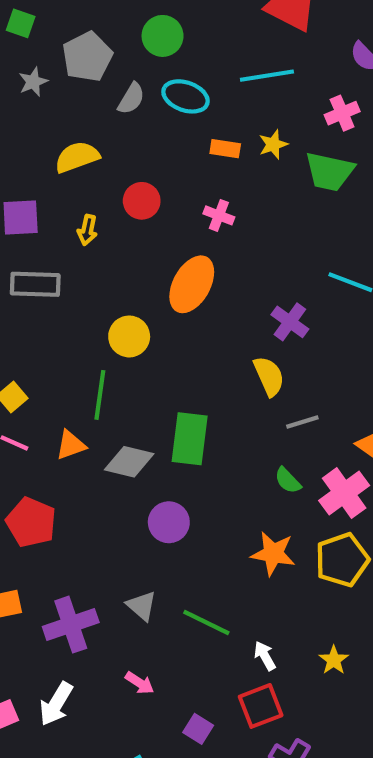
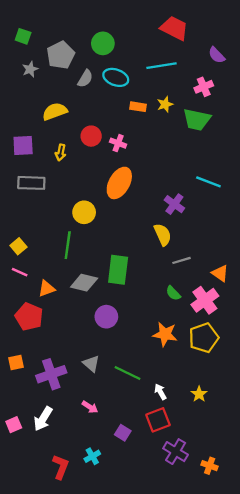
pink cross: (219, 215) -> (118, 143), moved
orange triangle: (71, 445) -> (47, 289), moved

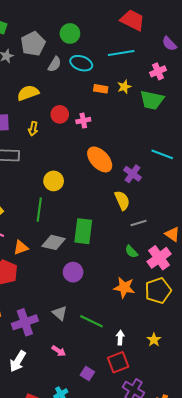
pink cross: (118, 143) -> (83, 121), turned -32
orange ellipse: (119, 183) -> (100, 159), moved, turned -72
white arrow: (160, 392) -> (120, 338), turned 32

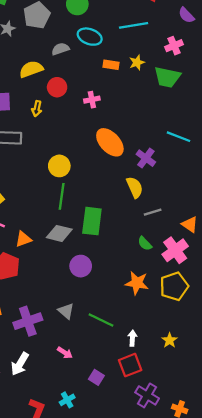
gray semicircle: (55, 64) -> (60, 49), moved, turned -140
red circle: (60, 114) -> (57, 87), moved
green line: (39, 210) -> (62, 196), moved

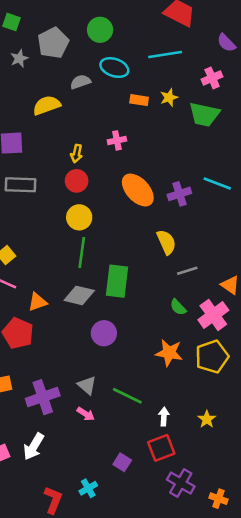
red circle: (57, 87) -> (77, 181), moved
yellow arrow: (37, 109) -> (77, 154), moved
purple cross: (146, 158) -> (179, 194), moved, turned 36
pink arrow: (65, 353) -> (86, 414), moved

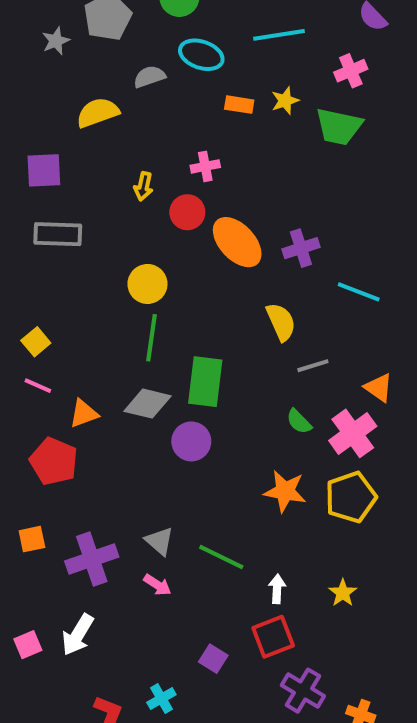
red circle: (77, 181) -> (187, 212), moved
cyan line: (217, 183) -> (359, 292), moved
purple circle: (104, 333) -> (191, 441), moved

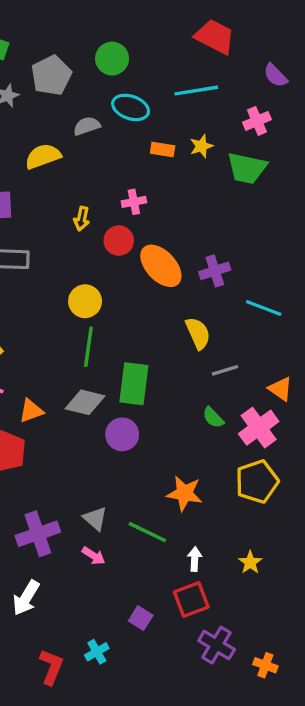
orange star: (285, 491) -> (184, 493), moved

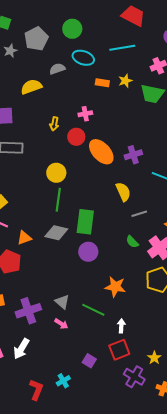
purple circle: (122, 434) -> (88, 252), moved
yellow star: (250, 562) -> (154, 358), moved

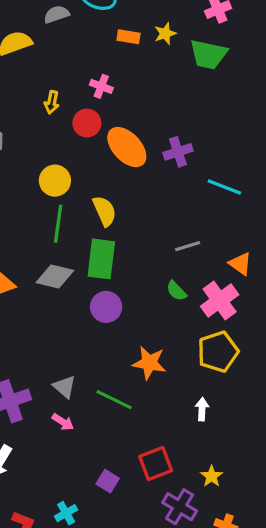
pink cross: (85, 114) -> (101, 86), turned 32
yellow semicircle: (123, 192) -> (104, 211), moved
white arrow: (121, 326) -> (202, 409), moved

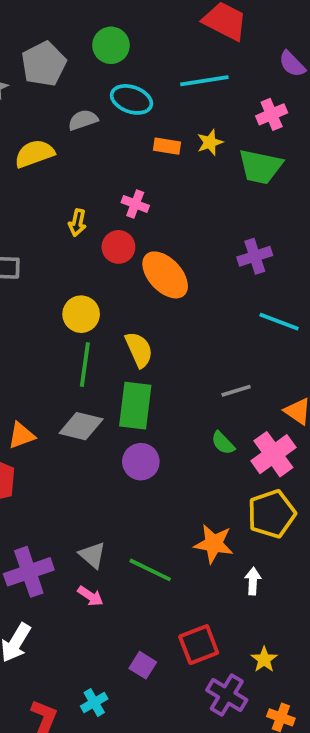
purple cross: (178, 152) -> (255, 256), moved
orange star: (149, 363) -> (214, 544), moved

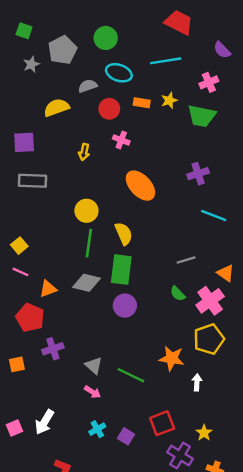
red circle: (118, 247) -> (109, 109), moved
purple cross: (29, 572) -> (53, 349), moved, size x0.7
cyan cross: (94, 702) -> (97, 429), moved

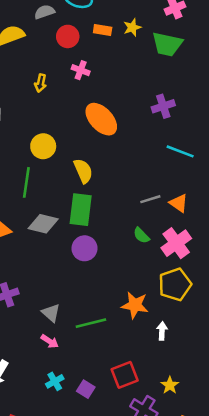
green line: (89, 243) -> (26, 182), moved
orange triangle: (226, 273) -> (179, 203), moved
green line: (131, 375) -> (91, 323), turned -40

